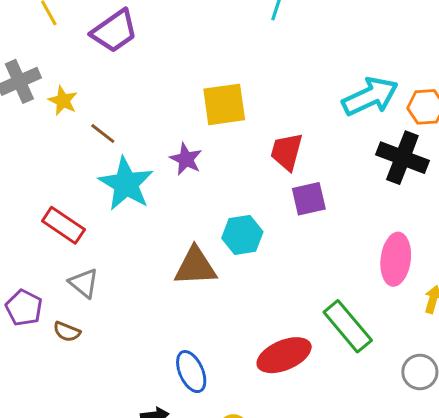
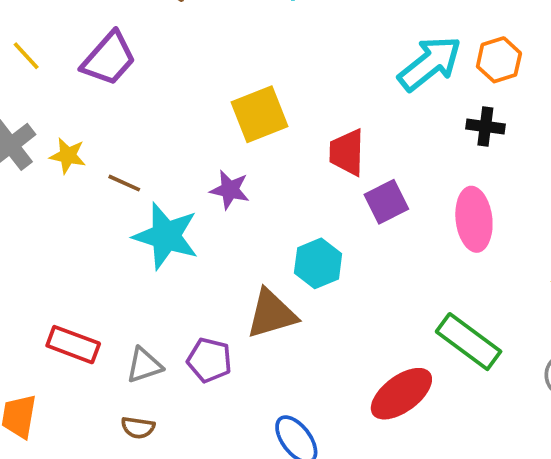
black cross: (402, 158) -> (485, 126), size x0.6
red rectangle: (63, 225) -> (73, 345), moved
pink ellipse: (396, 259) -> (474, 219), moved
gray triangle: (84, 283) -> (144, 365), turned -44
purple pentagon: (24, 308) -> (209, 360), moved

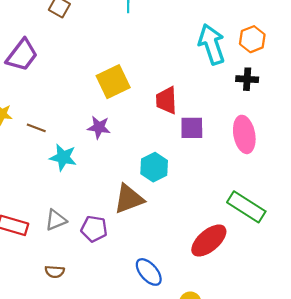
cyan arrow: (430, 63) -> (212, 44), turned -66
purple square: (386, 202) -> (192, 128), turned 30
cyan star: (166, 236) -> (63, 157), size x0.7
gray triangle: (144, 365) -> (56, 220), moved

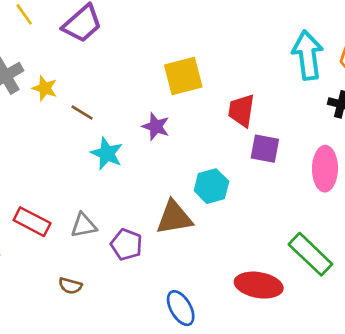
red ellipse: (209, 241) -> (259, 285), turned 39

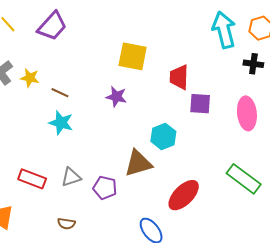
yellow square: (183, 76) -> (133, 56), turned 32
cyan star: (107, 153) -> (61, 123), moved
red ellipse: (259, 285) -> (184, 195), moved, turned -48

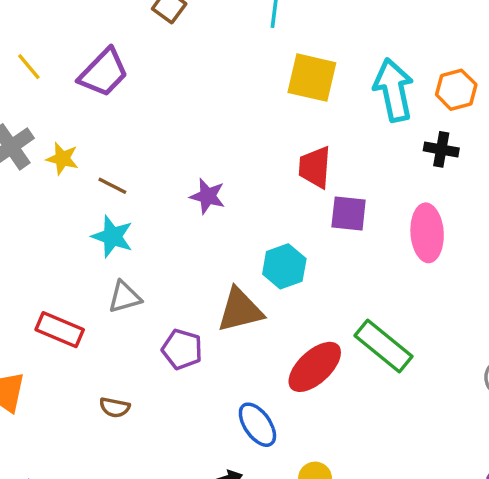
yellow square: (133, 56) -> (312, 78), moved
gray triangle: (71, 177) -> (125, 297), moved
green rectangle: (244, 179) -> (383, 346), moved

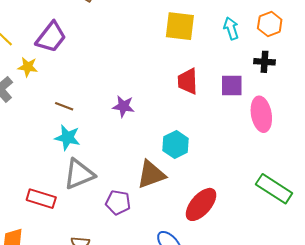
cyan arrow: (394, 90) -> (231, 28), size x0.6
yellow star: (62, 159) -> (28, 67), moved
purple square: (349, 213) -> (232, 86), moved
gray triangle: (125, 297) -> (79, 174), size x1.5
green rectangle: (383, 346) -> (274, 189), moved

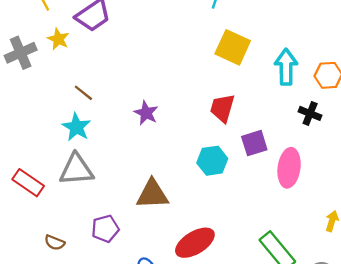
cyan arrow: (231, 28) -> (286, 67), size x1.4
purple square: (232, 86) -> (254, 143), moved, turned -35
cyan hexagon: (176, 144) -> (212, 161), moved
purple pentagon: (118, 202) -> (105, 229), moved, turned 30

